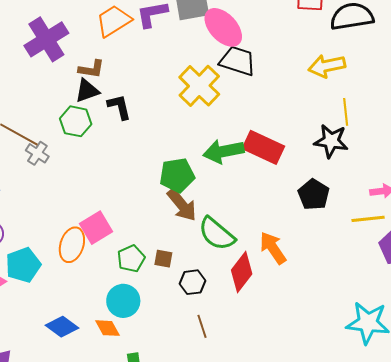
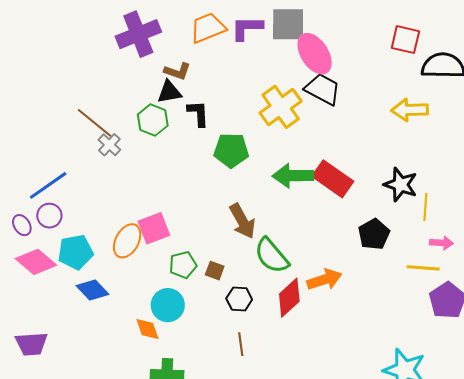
yellow line: (346, 112) -> (425, 207), moved
green pentagon: (177, 175) -> (231, 150), moved
orange arrow: (273, 248) -> (324, 280), turned 96
blue diamond: (62, 327) -> (92, 290), moved

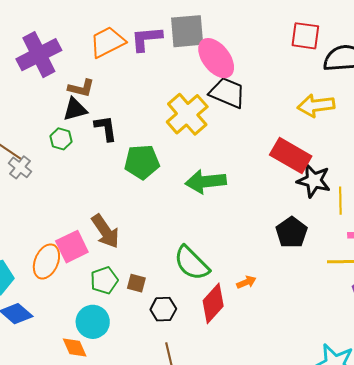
green hexagon: (153, 120) -> (61, 139), size x0.7
red rectangle: (333, 179) -> (291, 155), moved
brown arrow: (242, 221) -> (105, 231), moved
orange arrow: (324, 280) -> (246, 282), size x0.6

